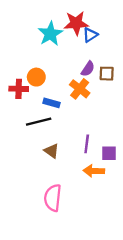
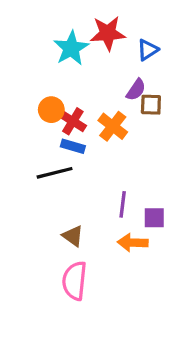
blue triangle: (90, 35) -> (148, 50), moved
purple semicircle: (88, 69) -> (136, 90), moved
red cross: (19, 89) -> (73, 121), moved, turned 30
brown triangle: (52, 151) -> (73, 236), moved

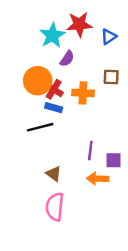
purple semicircle: (136, 90) -> (67, 59), moved
orange circle: (51, 110) -> (38, 81), size x1.5
orange cross: (113, 126) -> (83, 93), turned -35

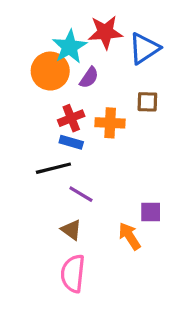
blue triangle: (109, 37) -> (144, 48), size x1.5
orange circle: (38, 81) -> (50, 71), moved
red cross: (54, 89) -> (71, 118), turned 36
purple line: (90, 150) -> (81, 194), moved, turned -66
orange arrow: (98, 179) -> (130, 236), turned 55

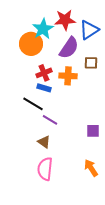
purple semicircle: (89, 78) -> (69, 48), moved, size x1.6
black line: (53, 168) -> (33, 104), turned 45
orange arrow: (130, 236) -> (91, 168), moved

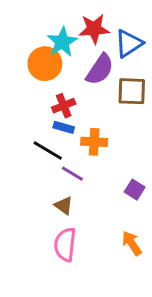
brown square: (91, 63) -> (132, 91), size x1.5
orange cross: (68, 76) -> (94, 142), moved
purple square: (93, 131) -> (135, 190), turned 32

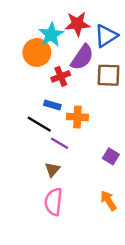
red cross: (64, 106) -> (61, 76), moved
brown triangle: (64, 206) -> (52, 170), turned 35

